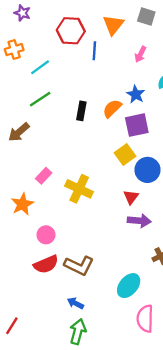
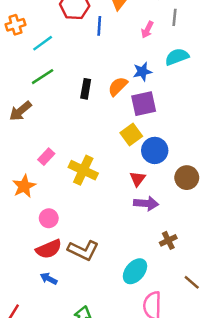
blue star: (136, 94) -> (142, 72), turned 30
blue arrow: (75, 303) -> (49, 279), moved

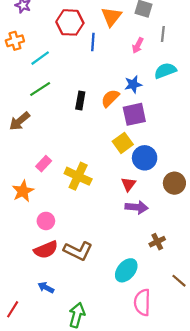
blue arrow: (49, 279) -> (46, 288), moved

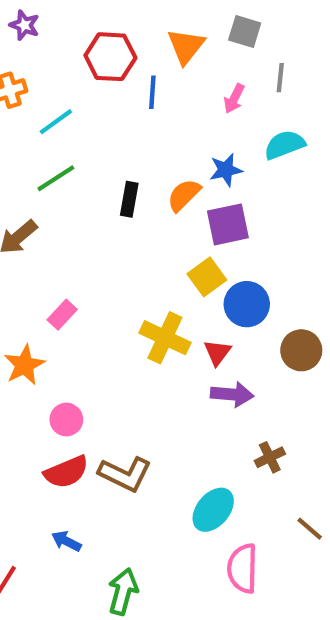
yellow cross: (78, 176) -> (165, 338), moved

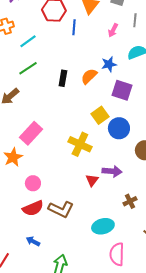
purple square: (228, 224) -> (122, 90), moved, turned 30
pink rectangle: (62, 315) -> (31, 133), size x1.6
red triangle: (217, 352) -> (92, 180), moved
cyan ellipse: (213, 510) -> (103, 226), turned 35

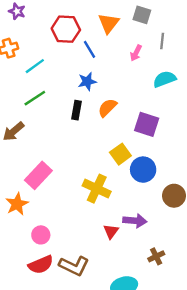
blue line: (74, 27) -> (90, 49), turned -35
blue star: (109, 64) -> (87, 82), moved

